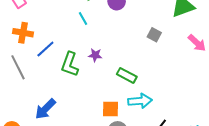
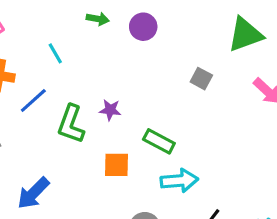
cyan line: (83, 18) -> (55, 53), moved
orange square: (111, 109) -> (117, 165), moved

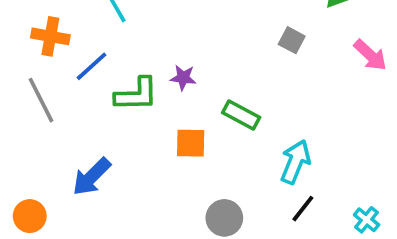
green L-shape: (71, 124) -> (136, 94), turned -111
cyan arrow: (179, 181) -> (295, 162), moved, turned -63

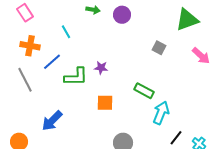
green rectangle: (241, 115) -> (144, 91), moved
black line: (303, 209) -> (176, 138), moved

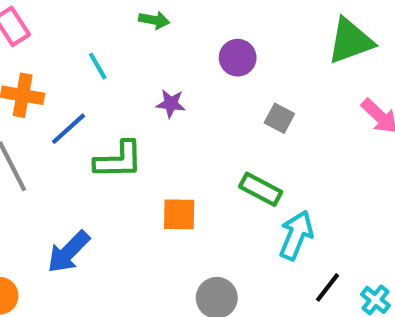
purple circle: (122, 15) -> (238, 58), moved
gray square: (159, 48) -> (279, 118), moved
purple star: (101, 68) -> (171, 104), moved

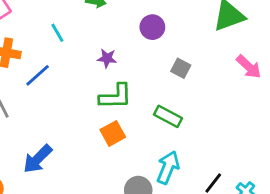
green L-shape: (119, 160) -> (116, 97), moved
orange square: (179, 214) -> (113, 133), turned -30
cyan arrow: (296, 235) -> (168, 167), moved

